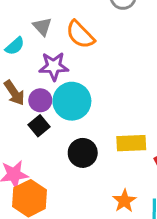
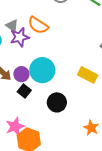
purple star: (54, 66) -> (20, 37), moved
yellow rectangle: (131, 143) -> (88, 75), moved, turned 42

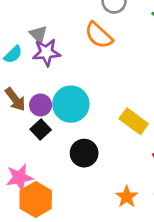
orange semicircle: (38, 25) -> (99, 35), moved

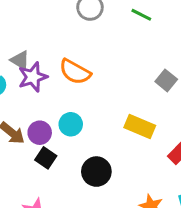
orange semicircle: (99, 35) -> (75, 72), moved
cyan circle: (71, 104) -> (71, 124), size x0.6

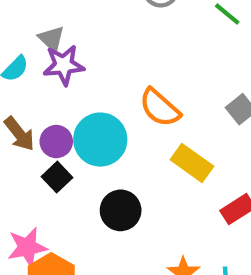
orange semicircle: (75, 72) -> (160, 108), moved
cyan circle: (71, 124) -> (100, 140), size x1.6

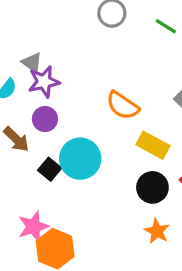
cyan circle: (100, 140) -> (80, 159), moved
purple circle: (56, 142) -> (45, 119), moved
black circle: (121, 210) -> (152, 187), moved

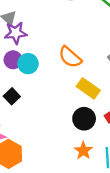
cyan circle: (80, 159) -> (28, 64), moved, size x0.7

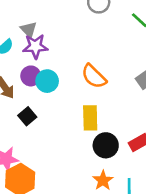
yellow rectangle: (88, 88) -> (90, 118), moved, turned 50

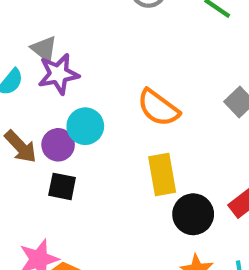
purple circle: (31, 76) -> (58, 145), moved
black square: (27, 116) -> (62, 186), turned -30

